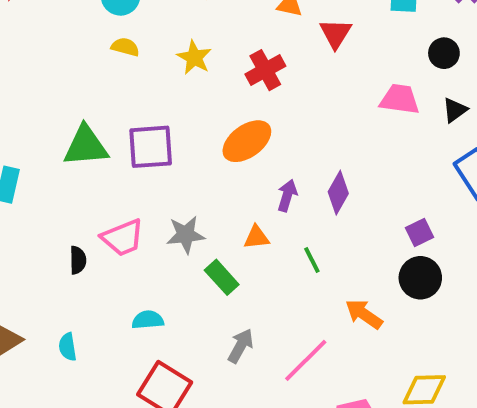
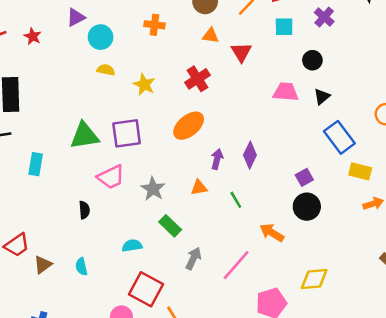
yellow star: (194, 58) -> (144, 85), moved
gray star: (186, 235) -> (153, 189), turned -30
pink trapezoid: (123, 238) -> (111, 177), moved
green rectangle: (222, 277) -> (170, 226), moved

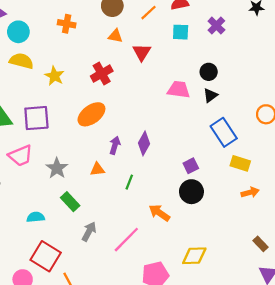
black circle: (312, 60) -> (209, 72), moved
yellow semicircle: (106, 70) -> (21, 61), size x1.5
green line: (236, 200) -> (129, 182), turned 49

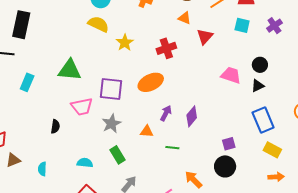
purple square: (36, 118) -> (111, 89), moved
green line: (129, 182) -> (172, 148), turned 64

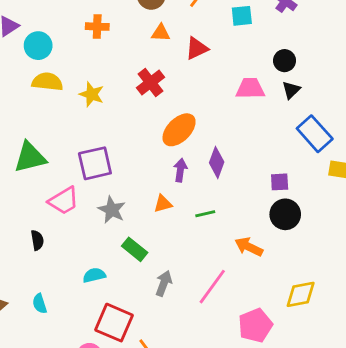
red triangle: (205, 36) -> (197, 48), turned 42
orange ellipse: (151, 82) -> (179, 130), moved
purple square: (229, 144) -> (280, 182), turned 32

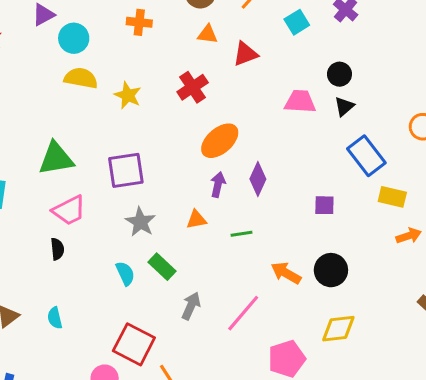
cyan square: (242, 16) -> (297, 22), turned -30
pink trapezoid: (64, 201) -> (69, 210), moved
black circle: (285, 214) -> (331, 270), moved
cyan semicircle: (94, 275) -> (125, 273), moved, turned 75

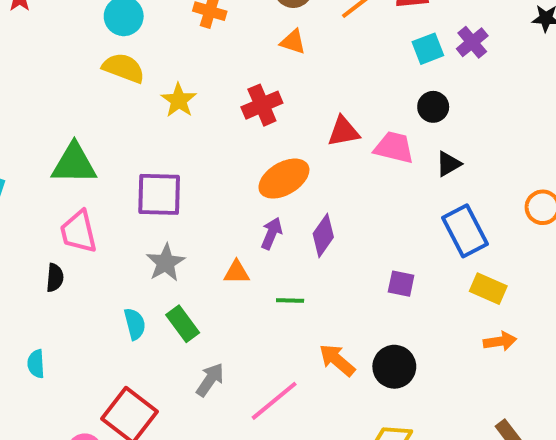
cyan square: (297, 22) -> (428, 49), moved
red triangle: (245, 54) -> (344, 132), moved
black circle: (339, 74) -> (433, 107), moved
pink trapezoid: (69, 210) -> (78, 232), turned 93

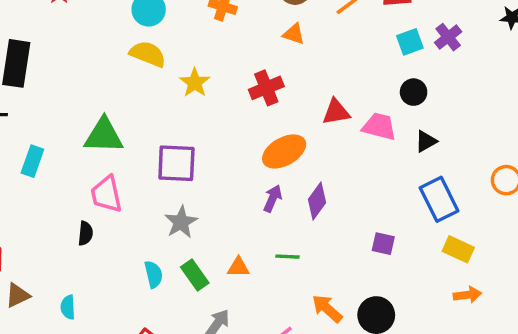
orange triangle: (237, 272) -> (238, 267), moved

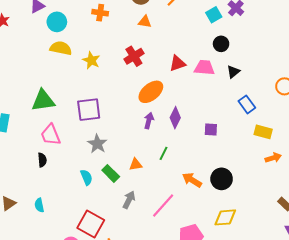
blue rectangle: (439, 199) -> (247, 104), size x0.7
purple square: (383, 244) -> (211, 129), moved
green line: (288, 257) -> (163, 153), turned -56

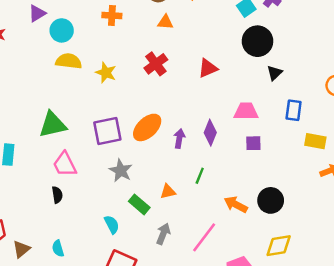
black circle: (221, 44) -> (257, 41), size x1.6
pink trapezoid: (204, 68) -> (246, 111), moved
orange ellipse: (151, 92) -> (147, 127), moved
blue rectangle: (247, 104) -> (294, 110), turned 48
cyan semicircle: (86, 177) -> (112, 224), moved

